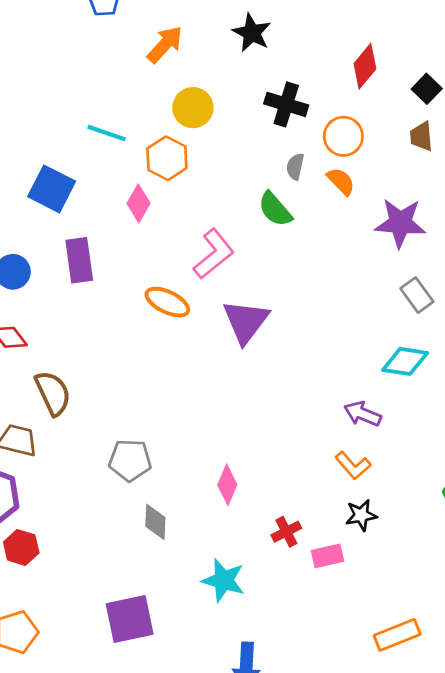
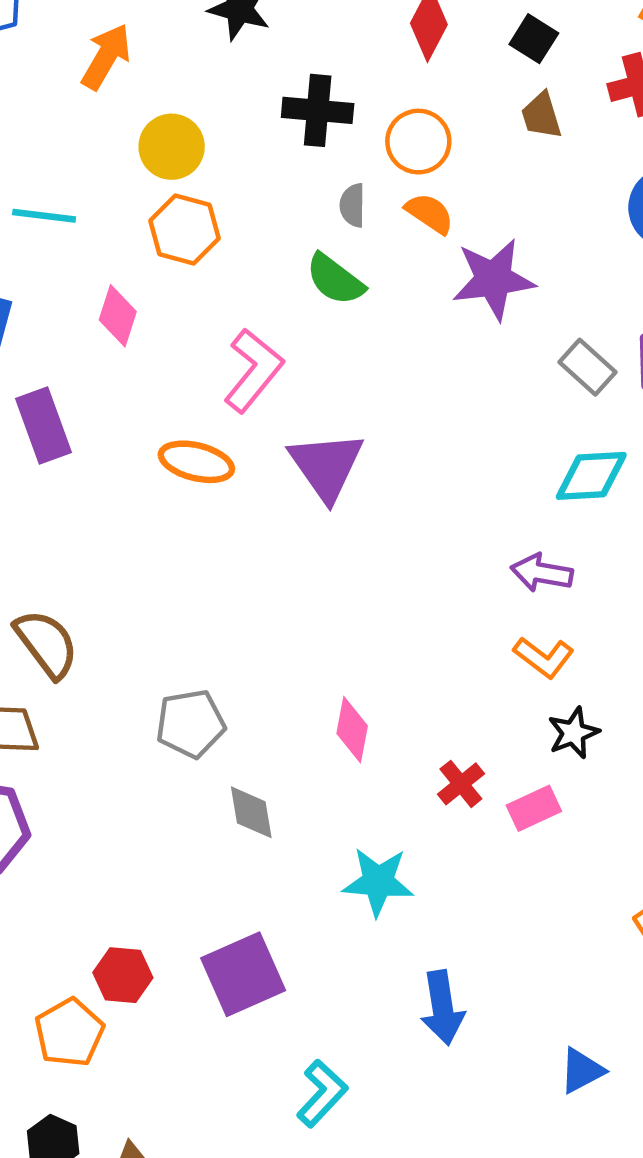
orange hexagon: (167, 158) -> (185, 229), moved
purple star: (400, 223) -> (493, 279), moved
red hexagon: (21, 547) -> (123, 975), moved

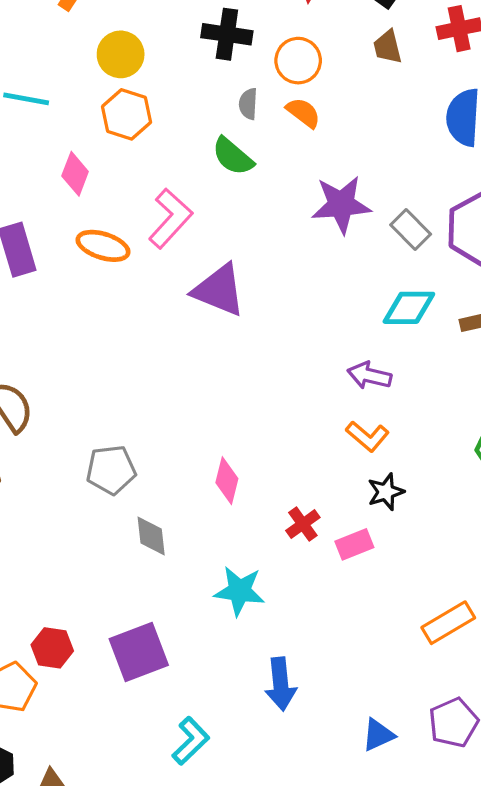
purple star: (493, 279) -> (341, 205), moved
orange ellipse: (196, 462) -> (103, 246), moved
purple triangle: (326, 466) -> (219, 290), turned -36

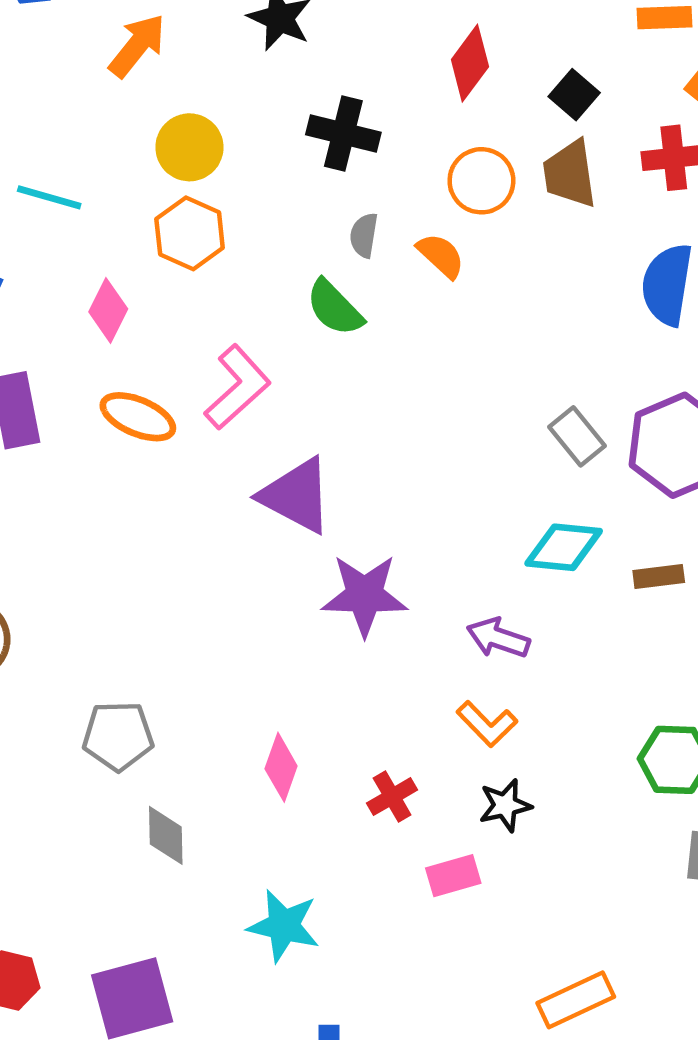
brown trapezoid: (388, 47) -> (570, 174), size x1.4
orange circle: (298, 61) -> (481, 181), moved
purple star: (341, 205) -> (364, 595), moved
red cross: (303, 524) -> (392, 797), moved

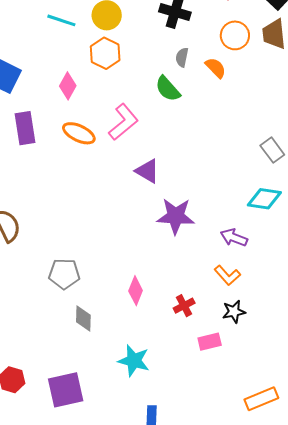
cyan line: (49, 197) -> (61, 20), moved
purple triangle: (296, 496) -> (147, 171), size x0.7

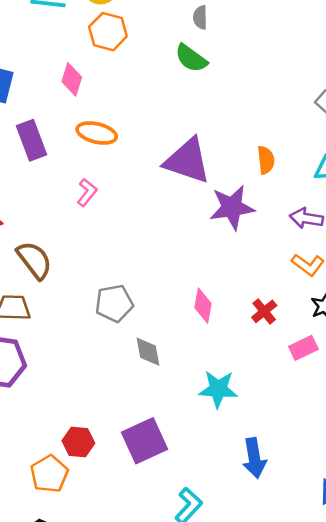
orange semicircle: (216, 68) -> (266, 160), moved, turned 50
pink L-shape: (123, 122) -> (87, 192), moved, size x0.6
purple triangle: (147, 171) -> (187, 161), size x1.6

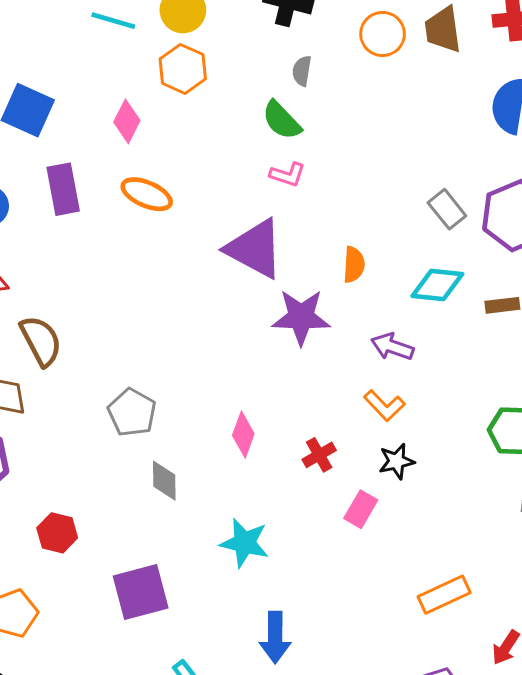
pink L-shape: (87, 192) -> (288, 175), moved, turned 60
gray pentagon: (114, 303) -> (132, 412), turned 30
pink rectangle: (303, 348) -> (361, 509), turned -44
red hexagon: (78, 442) -> (57, 533), moved

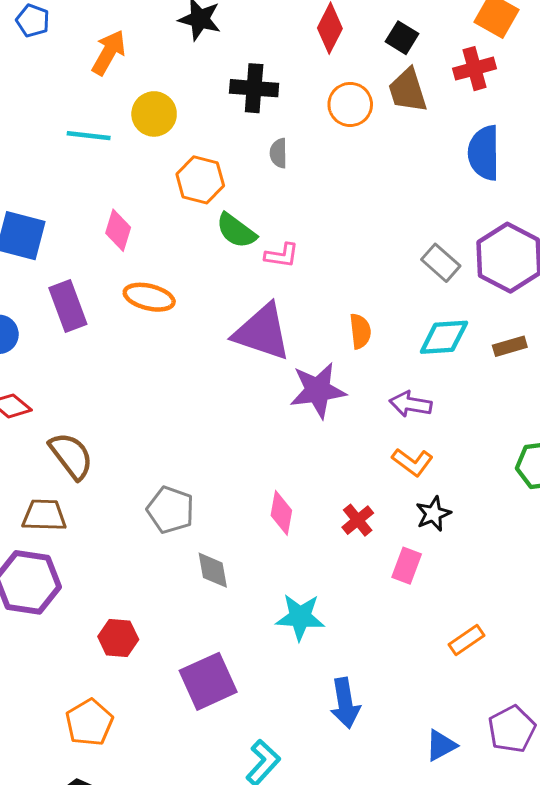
orange hexagon: (183, 69) -> (200, 180), moved
green semicircle: (282, 120) -> (236, 231), moved
orange rectangle: (444, 595) -> (466, 640), moved, size x0.7

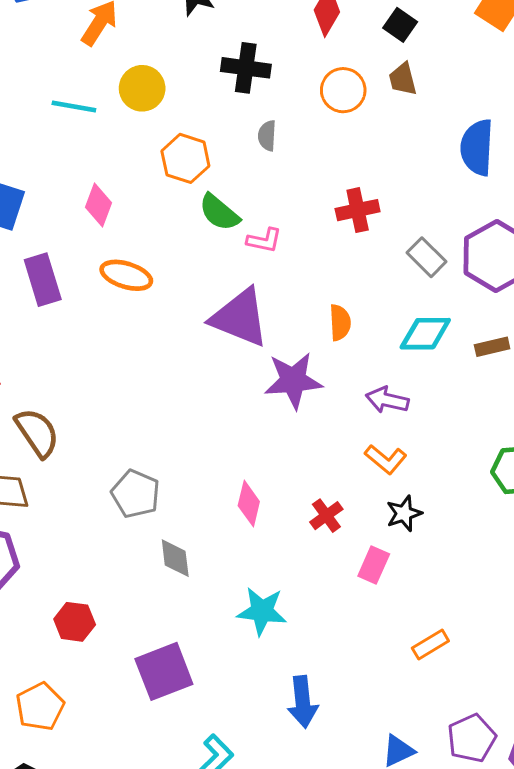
red cross: (475, 69) -> (358, 210), moved
brown trapezoid: (408, 90) -> (403, 79), size x0.7

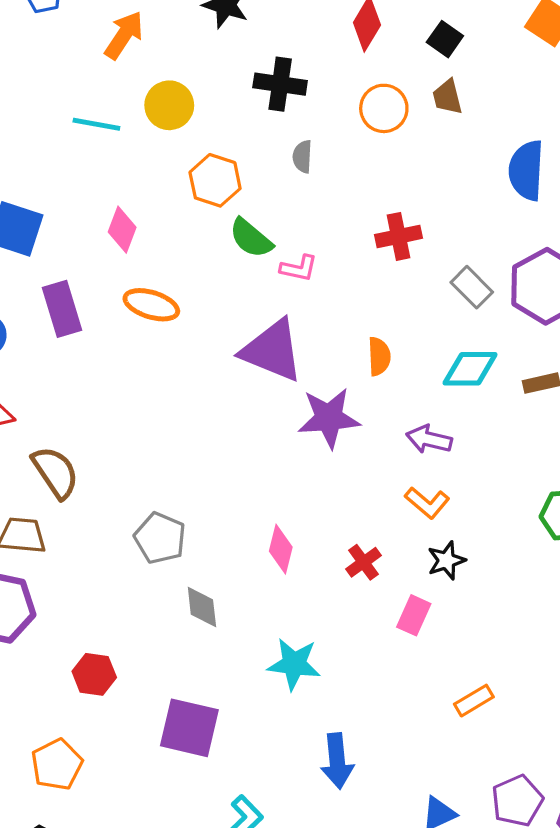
purple square: (164, 671) -> (189, 728), turned 34

